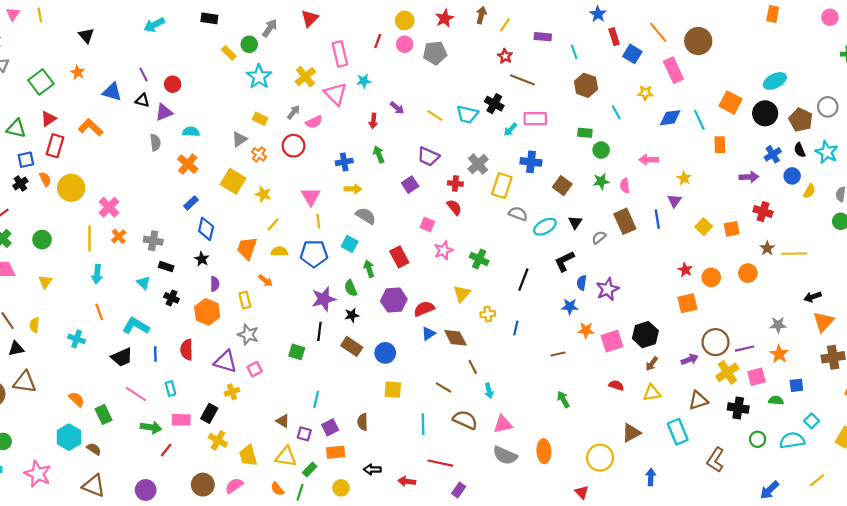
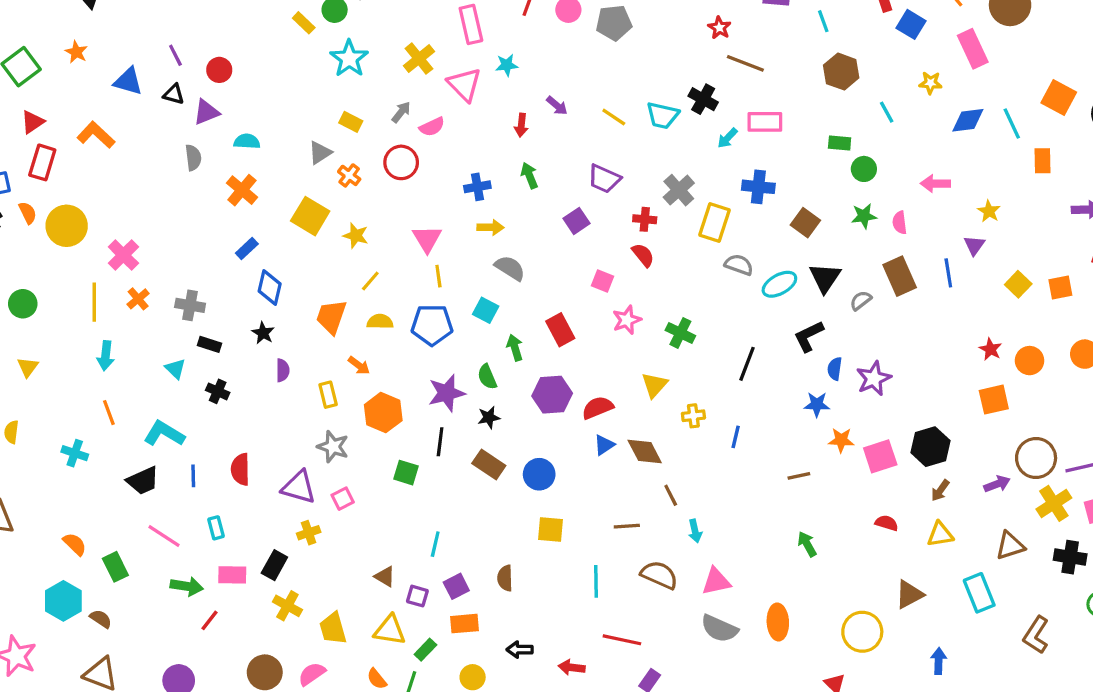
black triangle: (575, 222) -> (825, 278), size x1.5
orange hexagon: (207, 312) -> (383, 413), moved
brown line: (444, 387) -> (627, 526), turned -35

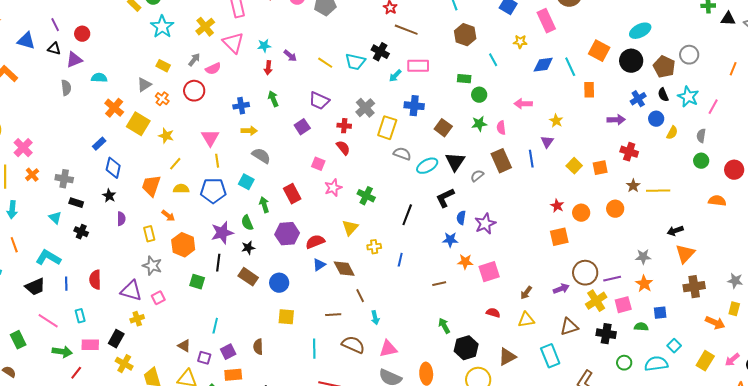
cyan star: (507, 65) -> (264, 46), moved
orange cross: (242, 190) -> (114, 108), moved
black hexagon: (930, 447) -> (466, 348), moved

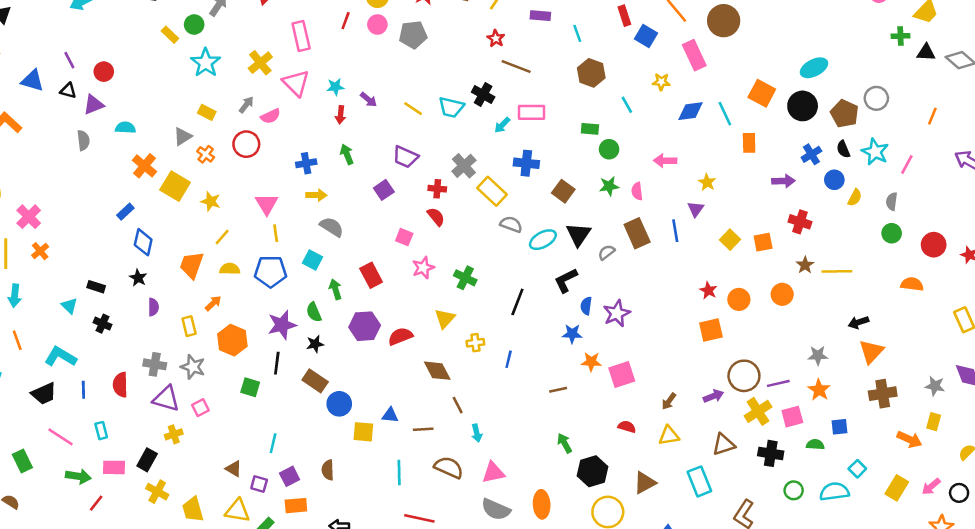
yellow rectangle: (387, 128) -> (492, 191), turned -65
gray cross: (64, 179) -> (155, 364), moved
orange arrow: (168, 216) -> (213, 303), turned -80
blue triangle: (319, 265) -> (390, 415), moved, turned 40
blue circle: (279, 283) -> (339, 404), moved

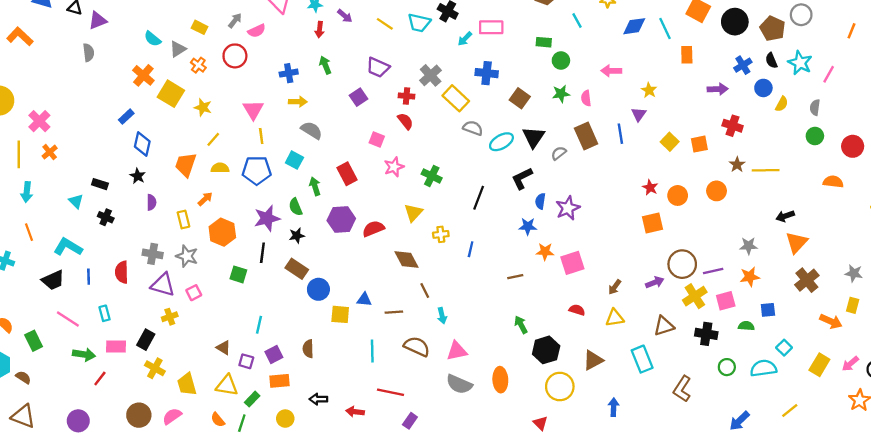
cyan semicircle: (125, 128) -> (153, 39), moved, turned -144
orange star: (819, 390) -> (750, 277), turned 30
brown cross: (883, 394) -> (807, 280), turned -30

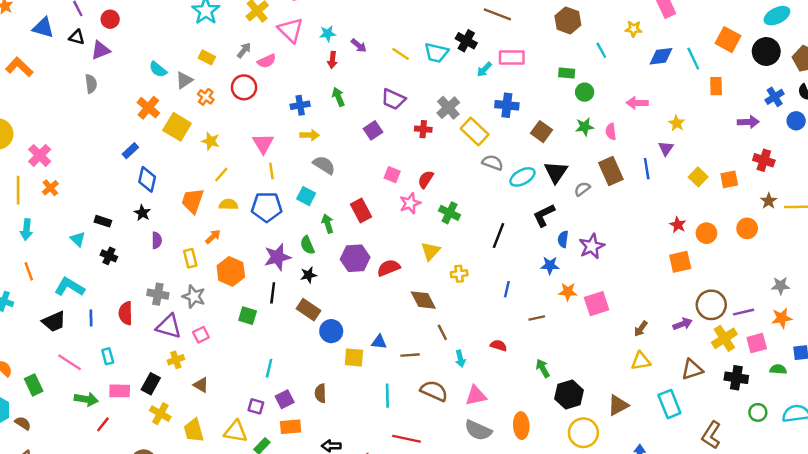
red semicircle: (405, 121) -> (426, 179), moved, turned -108
blue line: (471, 249) -> (507, 289), moved
red semicircle: (577, 310) -> (499, 345), moved
brown triangle: (223, 348) -> (201, 385), moved

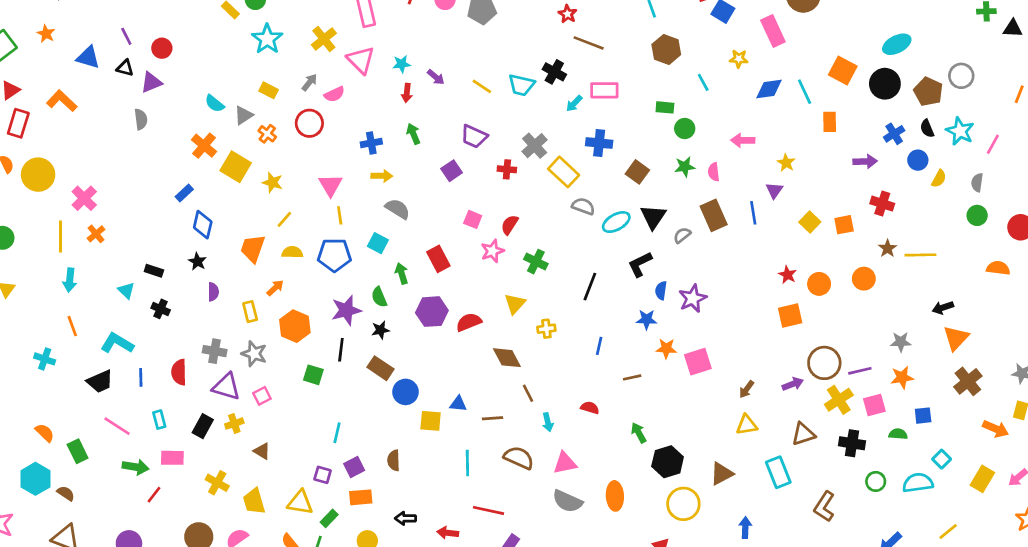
black rectangle: (151, 384) -> (203, 426), moved

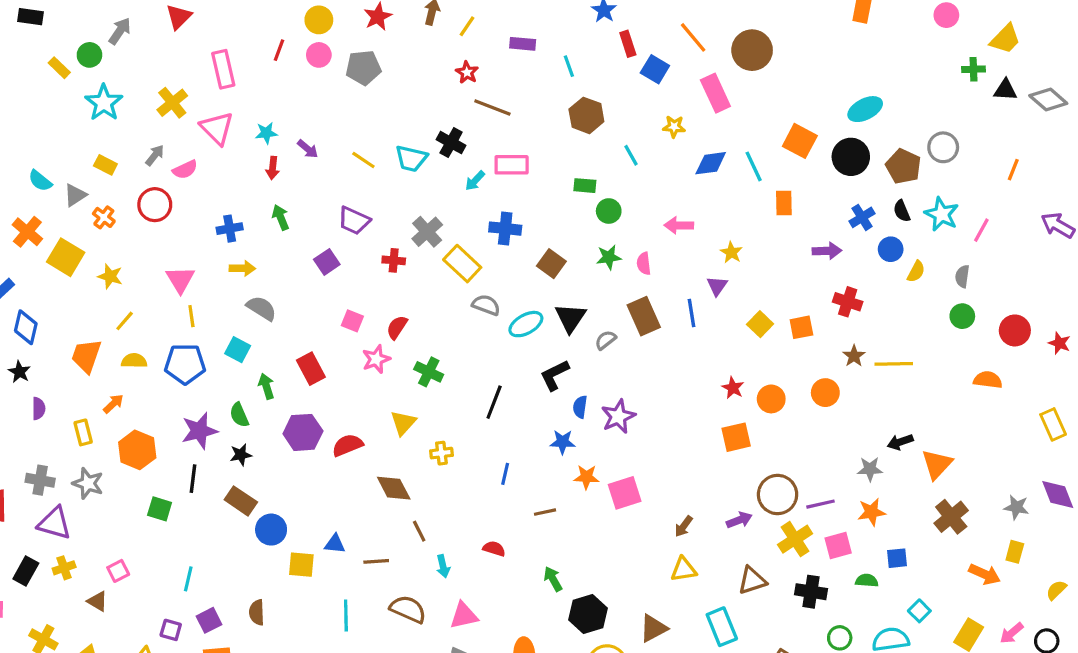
black arrow: (943, 308) -> (900, 442), moved
pink square: (262, 396) -> (118, 571), moved

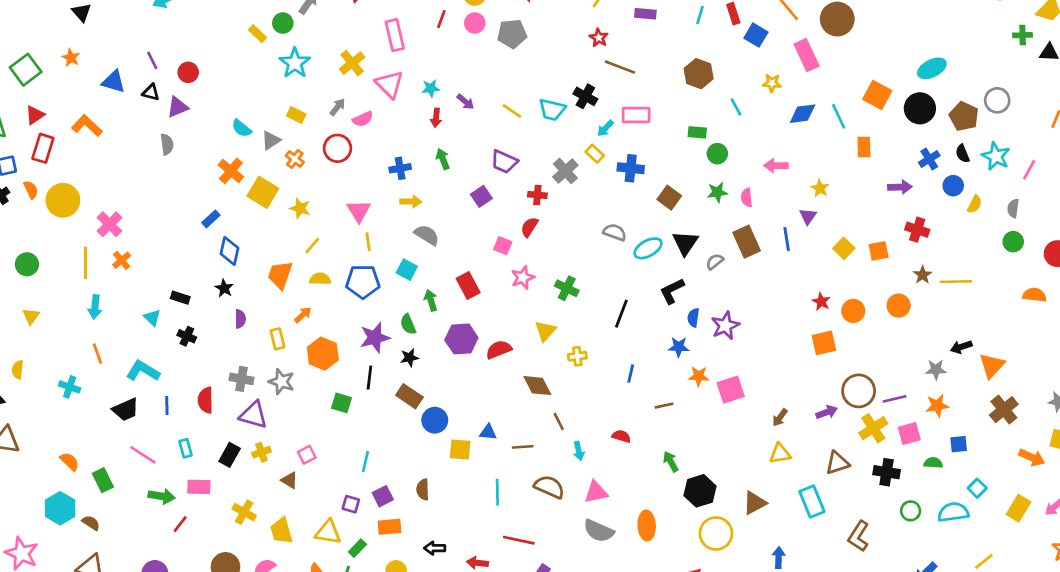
cyan line: (569, 66) -> (700, 15), moved, turned 36
yellow rectangle: (462, 264) -> (595, 154), moved, size x0.6
red semicircle: (397, 327) -> (529, 227), moved

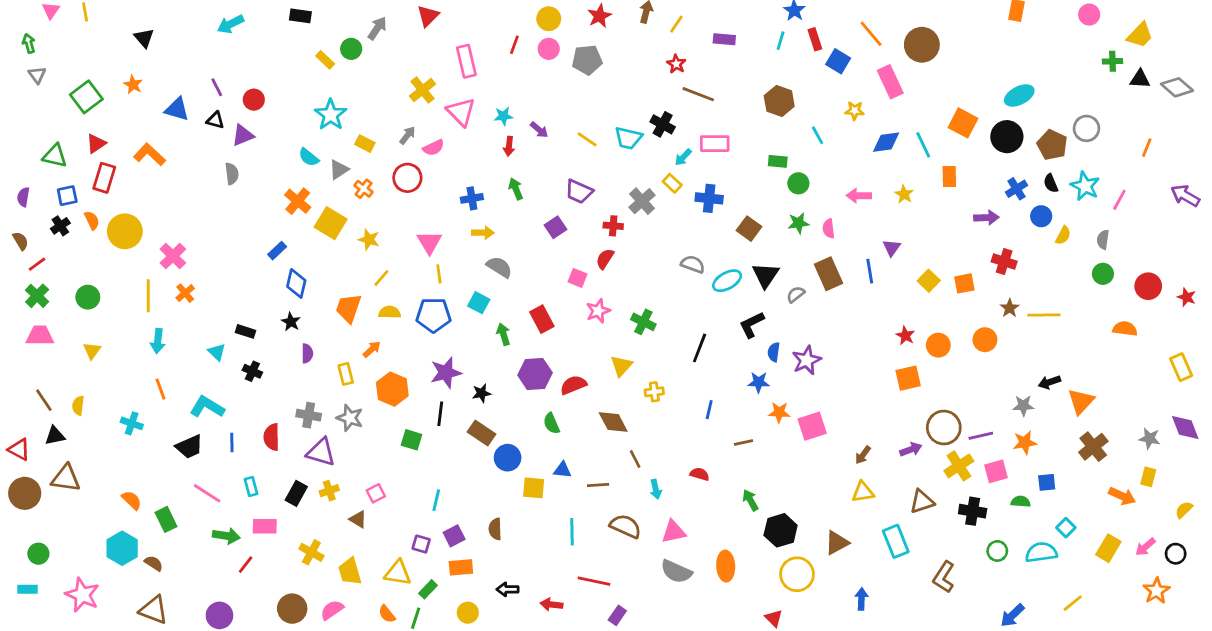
cyan star: (295, 63) -> (331, 115), moved
yellow star: (820, 188) -> (904, 194), moved
green semicircle: (408, 324) -> (551, 423), moved

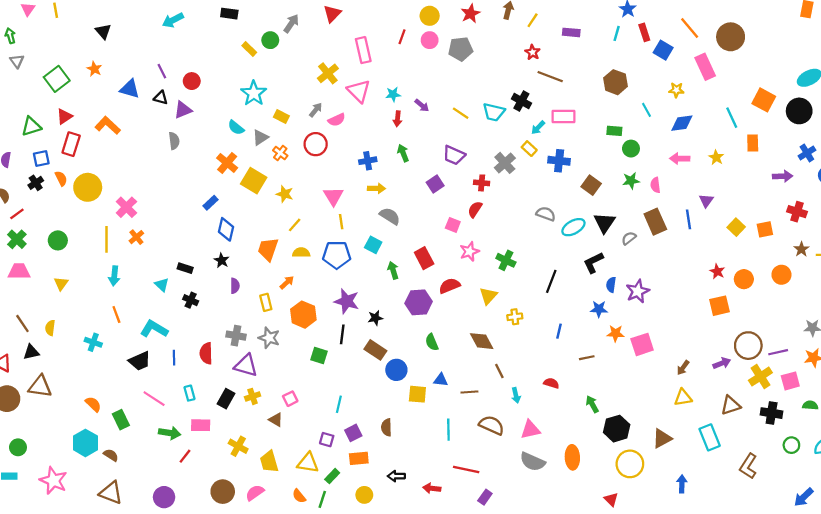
blue diamond: (886, 142) -> (682, 123), moved
green triangle: (55, 156) -> (31, 126), turned -30
purple star: (446, 373) -> (347, 301), turned 30
red semicircle: (573, 385) -> (450, 286), moved

